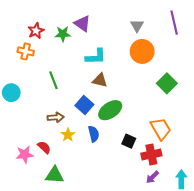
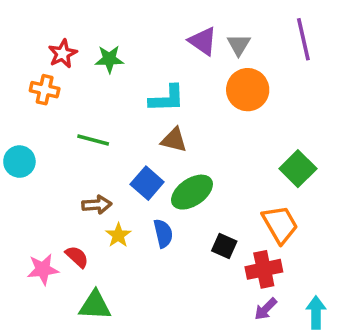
purple triangle: (82, 24) -> (203, 41), moved
green line: (53, 80) -> (93, 140), turned -54
green square: (167, 83) -> (298, 169), moved

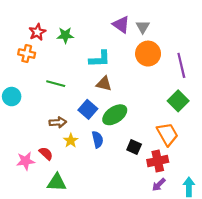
purple line: (303, 39) -> (181, 65), moved

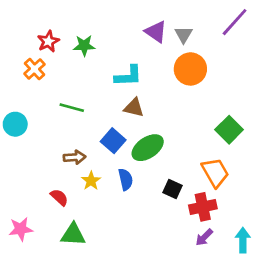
orange cross: (27, 54) -> (34, 69), turned 35
purple line: (181, 65) -> (235, 22), moved, turned 55
pink star: (26, 161) -> (21, 229), moved

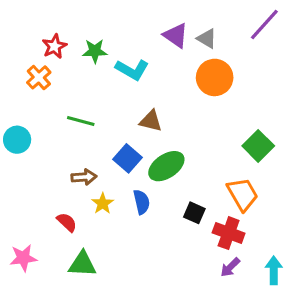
gray triangle: (184, 34) -> (207, 39), turned -30
cyan L-shape: (128, 76) -> (132, 70), moved, turned 32
red cross: (203, 207) -> (229, 233), turned 32

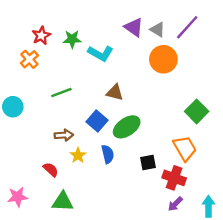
purple line: (264, 25) -> (187, 27), moved
green line: (81, 121) -> (61, 92), turned -36
black square: (194, 213) -> (148, 162), turned -35

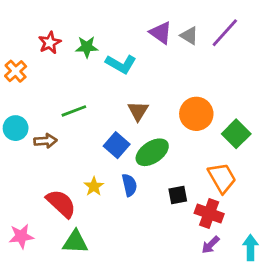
orange cross: (29, 59) -> (16, 71), moved
orange circle: (163, 59) -> (196, 114), moved
brown triangle: (115, 92) -> (138, 111), turned 48
brown arrow: (64, 135) -> (45, 141), moved
red semicircle: (51, 170) -> (61, 203), size x1.6

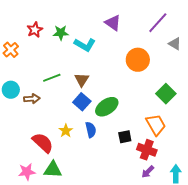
gray triangle: (189, 36) -> (175, 44), moved
brown triangle: (138, 111) -> (82, 80), moved
orange circle: (196, 114) -> (138, 60), moved
pink star: (21, 236) -> (27, 172), moved

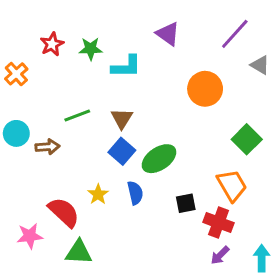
cyan L-shape: (85, 45) -> (126, 66), turned -30
pink star: (27, 172) -> (30, 236), moved

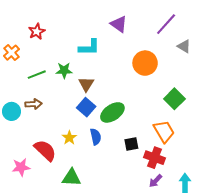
green star: (91, 49) -> (64, 70), moved
green line: (77, 116) -> (37, 75), moved
cyan circle: (16, 133) -> (12, 111), moved
green triangle: (79, 252) -> (71, 178), moved

